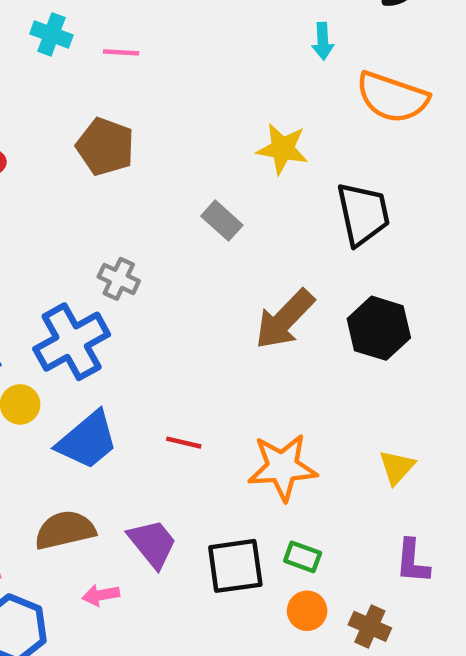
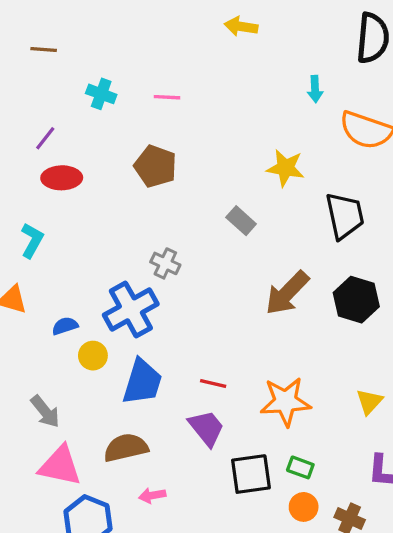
cyan cross: (51, 34) -> (101, 94), moved
blue trapezoid: (87, 440) -> (142, 382), turned -33
purple trapezoid: (152, 543) -> (206, 428), moved

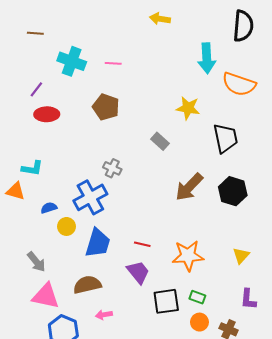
cyan arrow: (315, 89) -> (207, 58), size x1.8
cyan cross: (101, 94) -> (72, 61), size x1.5
cyan L-shape: (32, 240) -> (32, 168), moved, turned 70

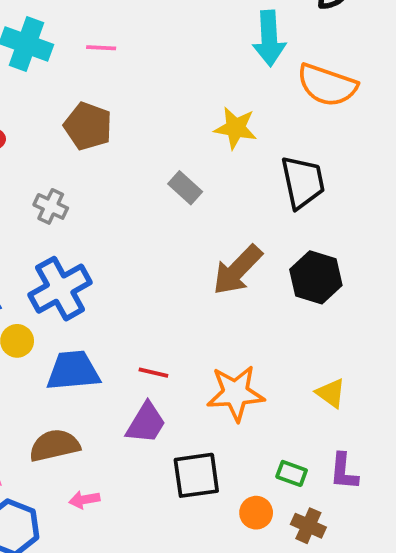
gray cross: (112, 168) -> (51, 206), moved
blue trapezoid: (98, 243) -> (73, 371), turned -112
yellow triangle: (241, 256) -> (331, 393), turned -36
purple trapezoid: (138, 272) -> (146, 423), turned 70
green rectangle: (197, 297) -> (292, 473), moved

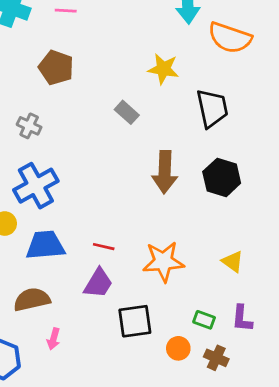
brown arrow: (237, 270) -> (165, 172), turned -42
pink arrow: (84, 500) -> (53, 339), turned -65

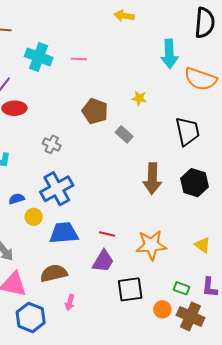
brown pentagon: (56, 68) -> (95, 111), moved
yellow star: (163, 69) -> (139, 98), moved, size x0.7
brown cross: (216, 358) -> (191, 316), size x1.5

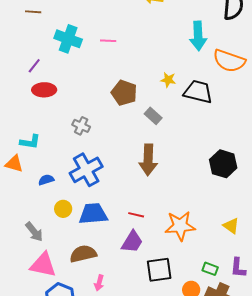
black trapezoid: (187, 131) -> (198, 92), moved, turned -64
brown arrow: (152, 179) -> (148, 160), moved
yellow circle: (34, 217) -> (63, 209), moved

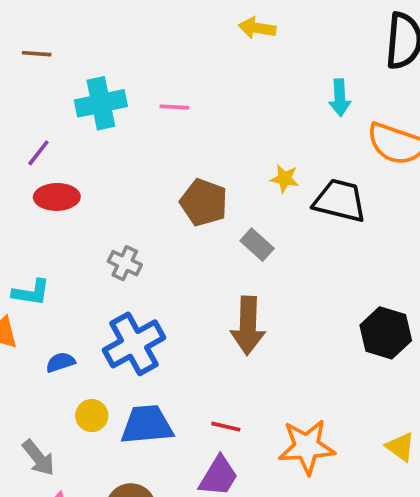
cyan arrow: (198, 36) -> (340, 98), size x0.7
cyan cross: (68, 39) -> (101, 103), turned -32

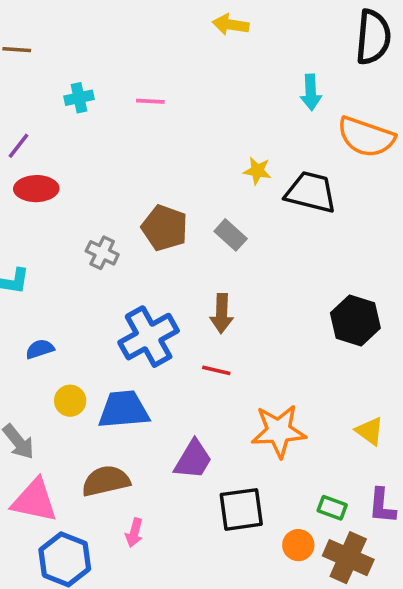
cyan cross: (101, 103) -> (79, 98), size x0.6
brown pentagon: (204, 202) -> (165, 228), moved
brown arrow: (248, 326) -> (222, 313), size x0.7
blue cross: (134, 344) -> (149, 337), moved
red line: (226, 427) -> (216, 370), moved

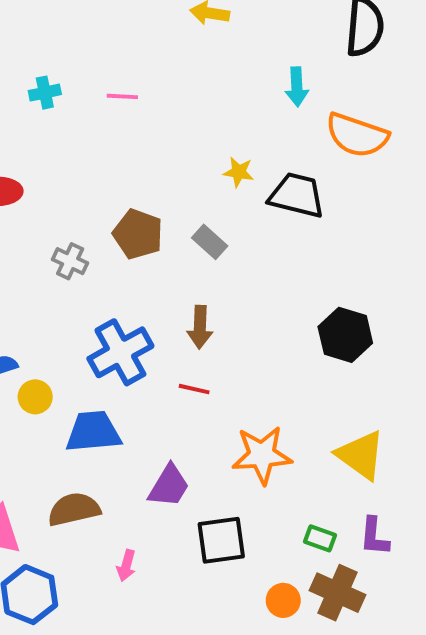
yellow circle: (70, 401) -> (35, 397), moved
yellow triangle: (370, 431) -> (361, 455), size x1.6
pink arrow: (134, 533) -> (126, 565), moved
orange circle: (298, 545) -> (283, 600), moved

